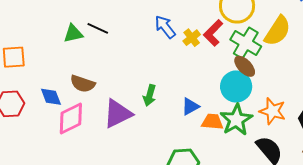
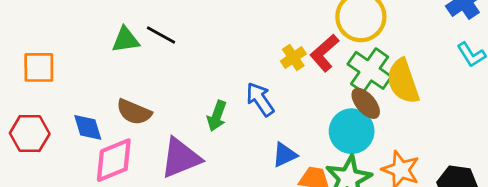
blue arrow: (165, 27) -> (260, 99), moved
yellow semicircle: (277, 31) -> (403, 81), moved, turned 124
green arrow: (150, 95) -> (217, 116), moved

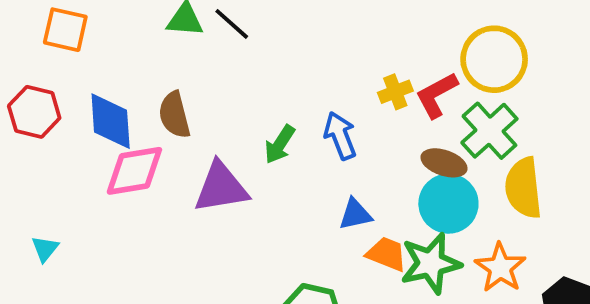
yellow semicircle: (403, 81) -> (523, 188), moved
brown ellipse: (366, 103) -> (444, 163), moved, turned -44
brown semicircle: (134, 112) -> (174, 115), turned 40
blue diamond: (88, 127) -> (111, 121), size x1.4

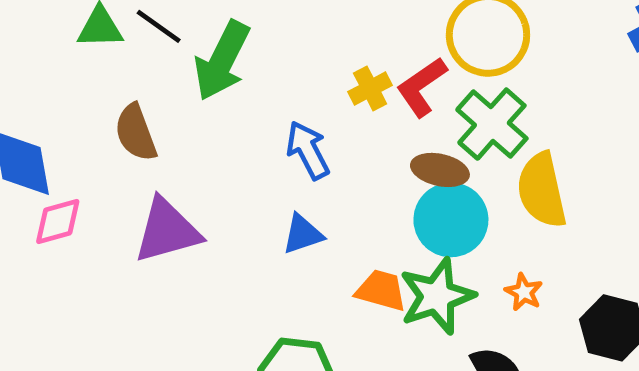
brown semicircle: (174, 115) -> (136, 133), moved
green arrow: (280, 144) -> (222, 61), moved, size x1.6
pink diamond: (134, 171) -> (58, 221), size x0.7
blue triangle: (355, 214) -> (303, 234), moved
orange star: (500, 268) -> (524, 292), size x0.6

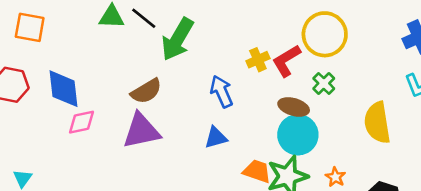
green cross: (492, 124) -> (324, 83), size x0.6
brown semicircle: (136, 133) -> (146, 91), moved, turned -104
yellow semicircle: (542, 190) -> (377, 123), moved

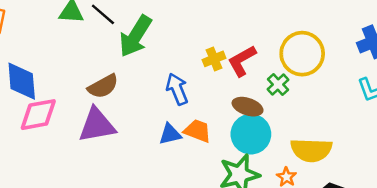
yellow circle: (325, 34) -> (302, 54), moved
pink diamond: (81, 122) -> (38, 115), size x1.4
yellow semicircle: (377, 123) -> (311, 150), moved, turned -81
orange trapezoid: (257, 171) -> (197, 131), moved

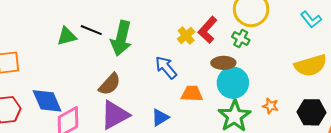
blue triangle: (170, 134) -> (160, 117), moved
yellow semicircle: (311, 150) -> (311, 65), moved

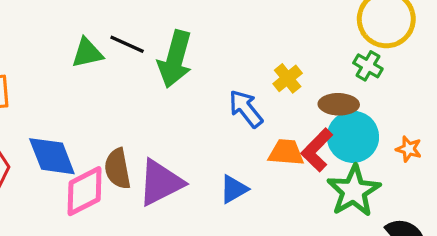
red L-shape: (208, 30) -> (317, 150), moved
yellow cross: (186, 35) -> (288, 78), moved
brown semicircle: (110, 84) -> (118, 169), moved, turned 125
orange star: (271, 106) -> (409, 149), moved

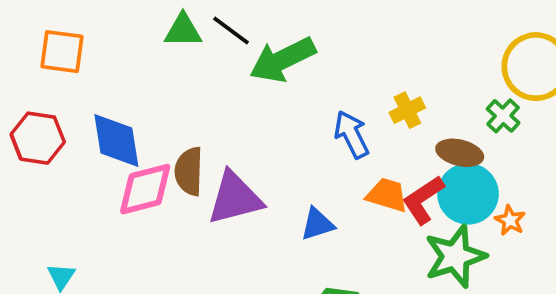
green arrow: (175, 59) -> (283, 60), turned 36
orange star: (409, 149) -> (510, 220), moved

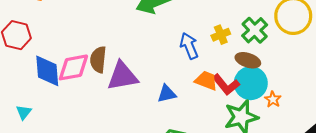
green cross: (503, 116) -> (255, 30), moved, size x1.4
blue diamond: (116, 141) -> (47, 71), moved
red L-shape: (423, 200) -> (226, 85), turned -100

